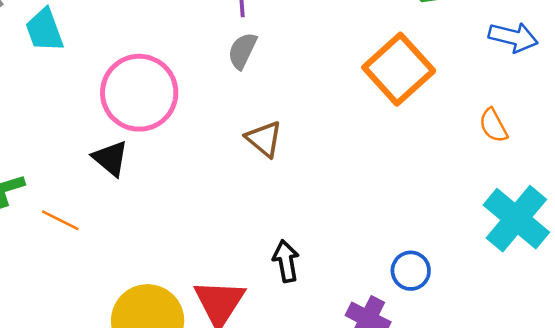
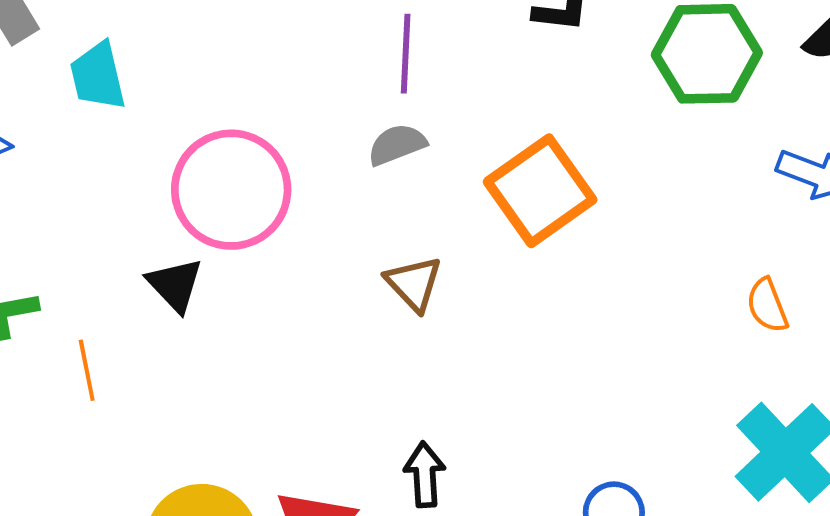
gray semicircle: (242, 51) -> (397, 145), turned 36
orange square: (399, 69) -> (540, 191), moved
orange line: (60, 220) -> (87, 370), turned 45

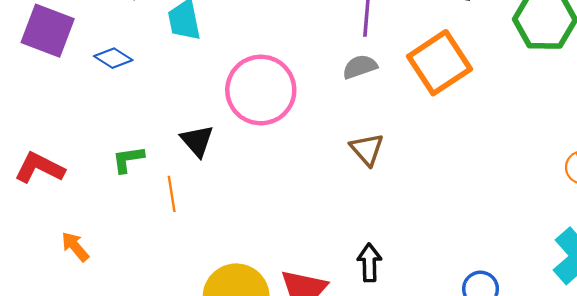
orange square: (540, 191) -> (440, 63), moved
black triangle: (175, 285) -> (197, 141), moved

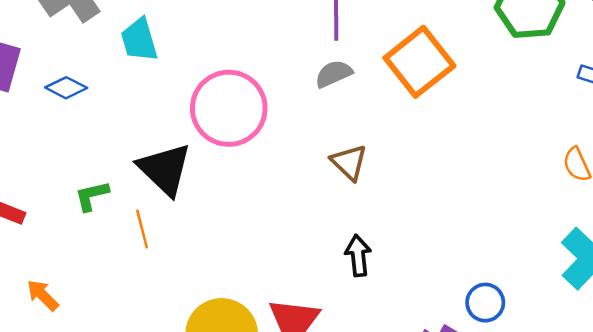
black triangle: (197, 141) -> (165, 169), size x1.5
black arrow: (369, 263) -> (358, 256), moved

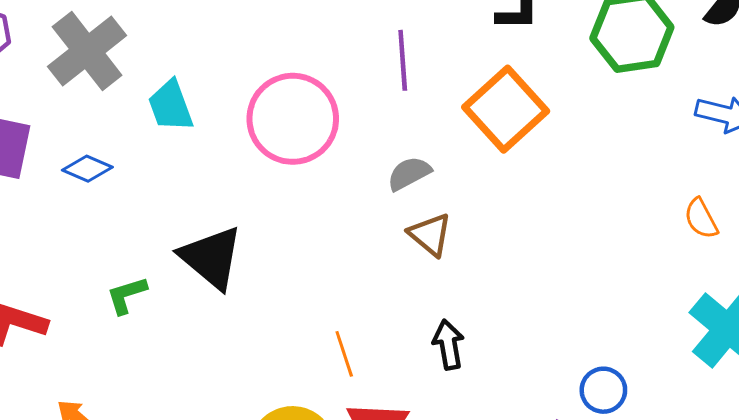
gray semicircle: (334, 74) -> (409, 173), moved
pink circle: (229, 108) -> (293, 119), moved
orange line: (142, 229) -> (344, 354), moved

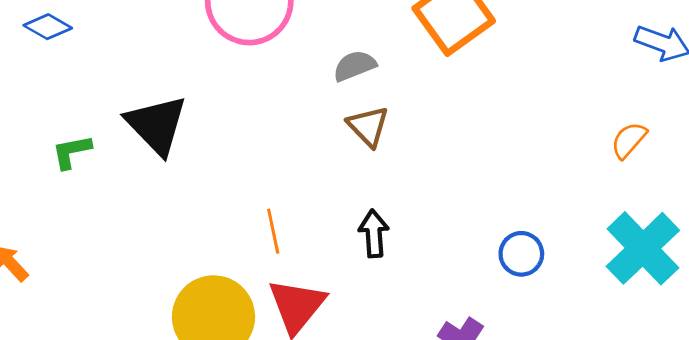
orange semicircle: (701, 219) -> (629, 140), turned 63
blue circle: (603, 390) -> (521, 254), moved

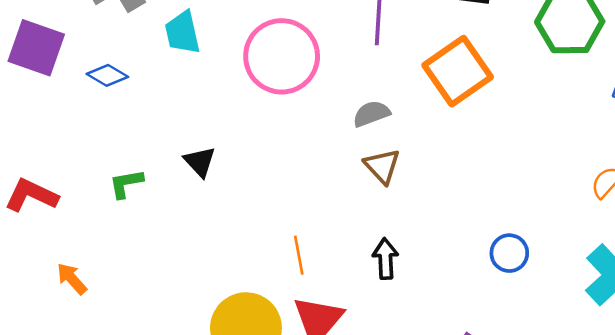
black triangle: (157, 125) -> (200, 162), size x0.6
blue circle: (521, 254) -> (509, 253), moved

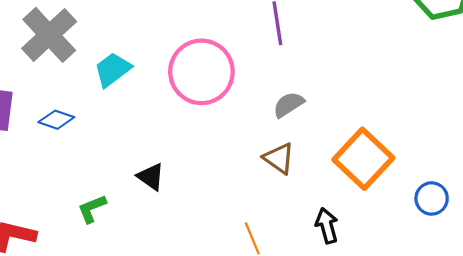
cyan trapezoid: (183, 33) -> (113, 70), turned 78
orange square: (458, 71) -> (363, 159), moved
brown triangle: (382, 166) -> (279, 158), moved

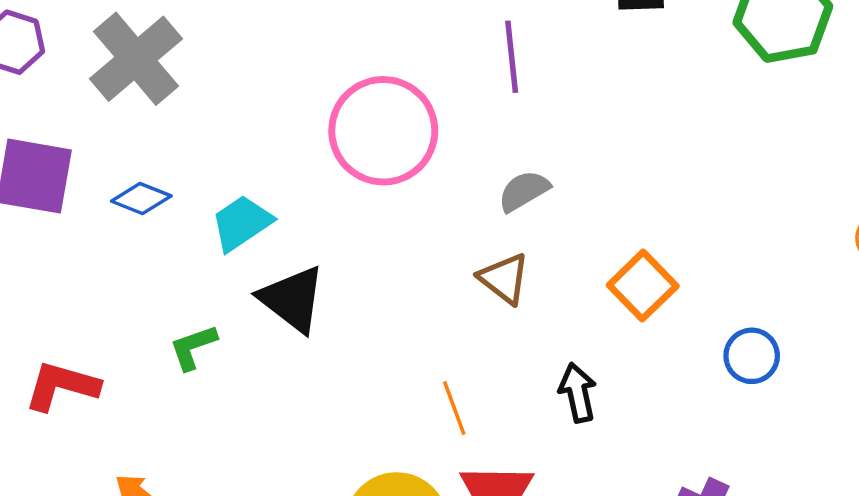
cyan trapezoid: (113, 70) -> (242, 223), moved
orange square: (363, 159) -> (643, 286), size x0.7
black triangle: (151, 177) -> (292, 299), size x1.5

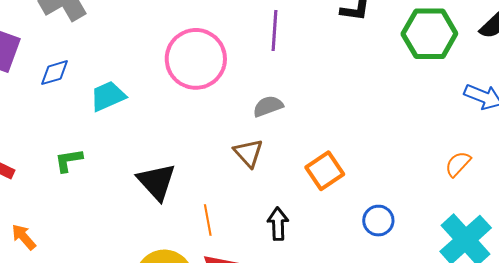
blue diamond: (141, 199) -> (55, 73), turned -48
black triangle: (292, 299) -> (157, 182), moved

